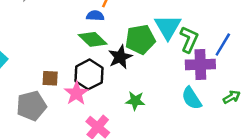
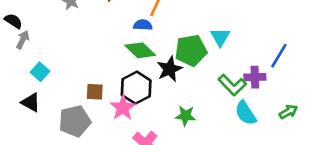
cyan triangle: (168, 27) -> (220, 37), size x0.7
green L-shape: (189, 39) -> (232, 85), moved, turned 112
purple cross: (200, 64) -> (255, 77), size x0.7

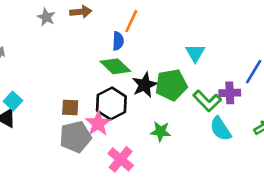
blue semicircle: (143, 25) -> (118, 41), turned 90
green pentagon: (191, 50) -> (171, 85), moved
cyan square: (40, 72) -> (13, 101), moved
gray pentagon: (75, 121) -> (75, 137), moved

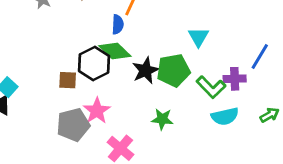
black hexagon: (111, 104) -> (94, 63), moved
brown square: (70, 108) -> (68, 80), moved
cyan semicircle: (220, 129) -> (225, 116), turned -70

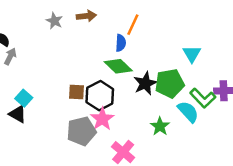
black hexagon: (94, 63) -> (100, 96), moved
cyan semicircle: (225, 116) -> (188, 112), moved, turned -120
green star: (162, 119) -> (160, 126), turned 30

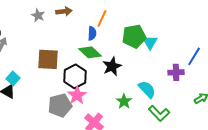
green pentagon: (170, 83) -> (134, 36), moved
brown square: (76, 92) -> (48, 59), moved, size x1.6
green L-shape: (203, 98) -> (159, 113), moved

